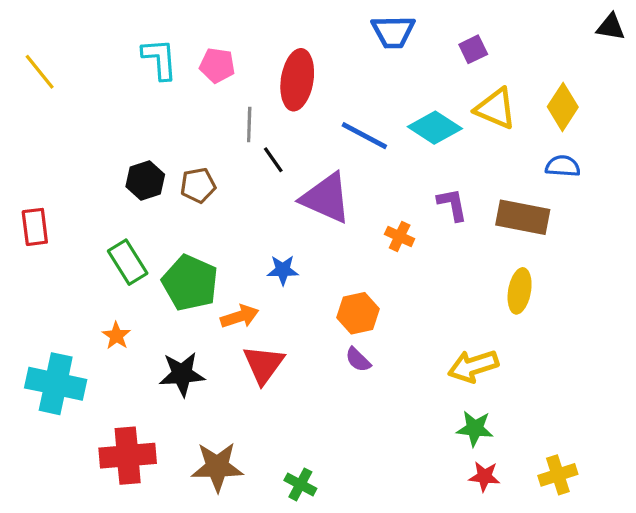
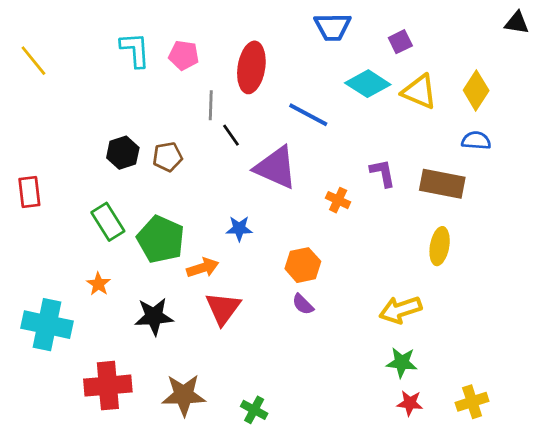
cyan diamond: (435, 128) -> (368, 84), moved

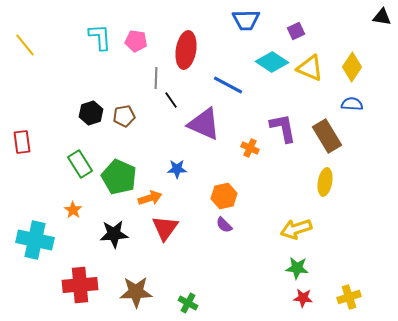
purple L-shape: (383, 173) -> (283, 128), size x1.4
brown rectangle: (442, 184) -> (327, 136), turned 48

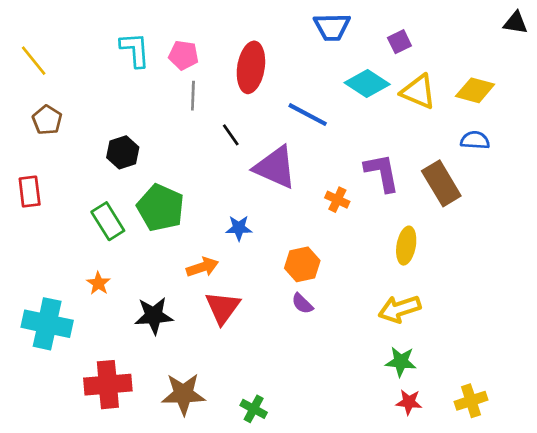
yellow diamond: (352, 67) -> (475, 90), turned 72
gray line: (156, 78) -> (193, 96), moved
brown pentagon: (124, 116) -> (47, 120), moved, turned -30
green pentagon: (119, 177) -> (161, 208), moved
yellow ellipse: (325, 182) -> (406, 246), moved

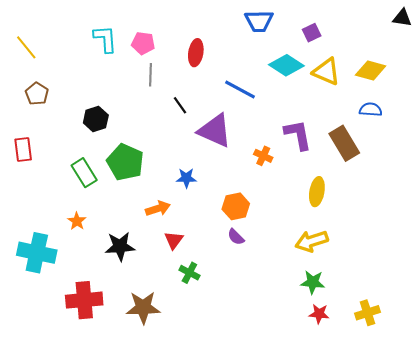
red ellipse: (251, 67) -> (196, 53), size x0.7
red triangle: (223, 308) -> (174, 240), size x0.7
green cross: (254, 409) -> (189, 273), moved

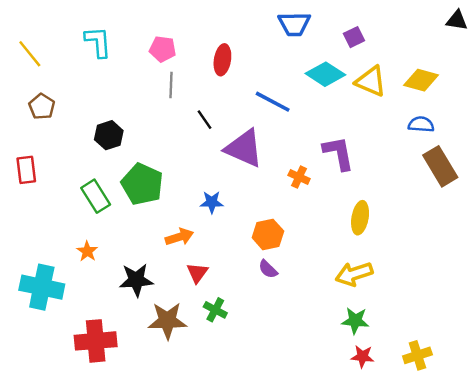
cyan L-shape: (105, 39) -> (98, 42), moved
brown rectangle: (344, 143) -> (440, 166), moved
brown star: (143, 307) -> (167, 321), moved

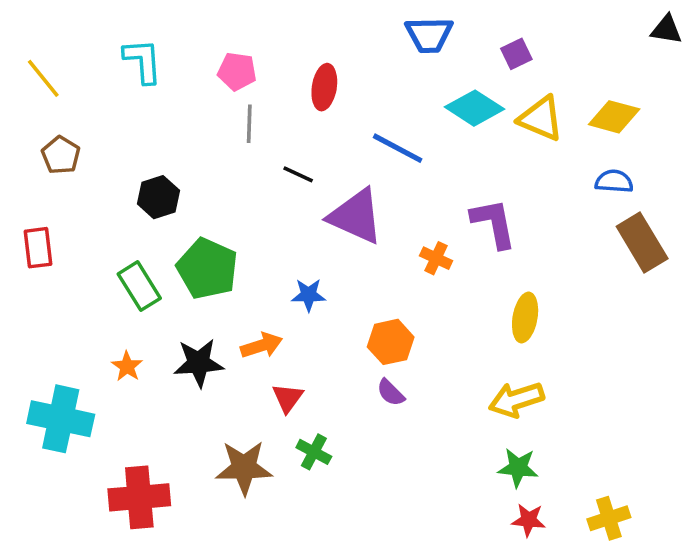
black line: (205, 120) -> (298, 174), turned -30
black star: (136, 280) -> (199, 363), moved

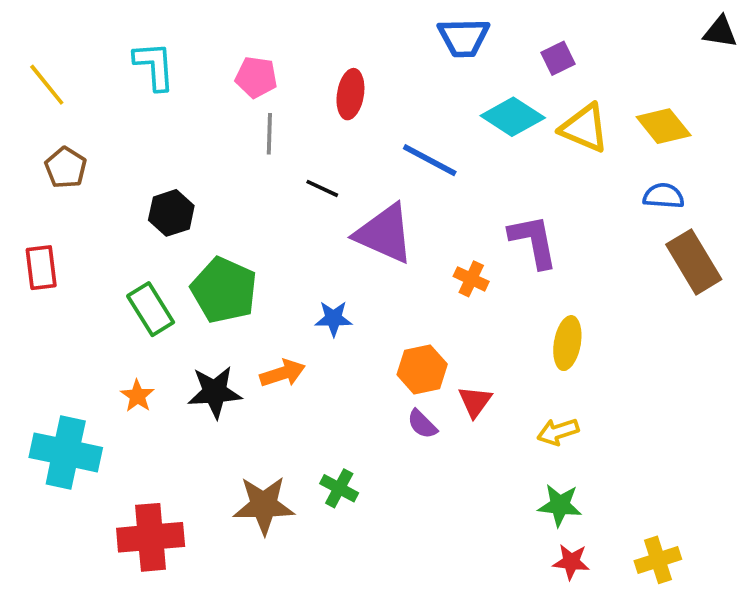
yellow diamond: (614, 117) -> (664, 126), turned 36
red triangle: (288, 398) -> (475, 402), moved
yellow arrow: (516, 400) -> (558, 432), size x0.7

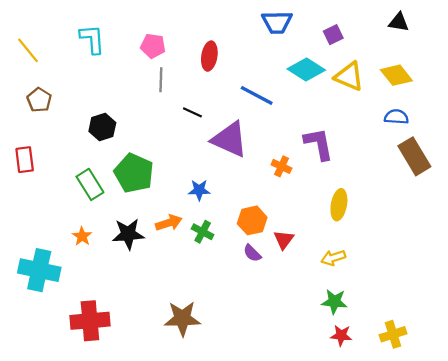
black triangle: (720, 32) -> (399, 22), moved
green cross: (339, 488) -> (203, 232), moved
brown star: (264, 505) -> (182, 319), moved

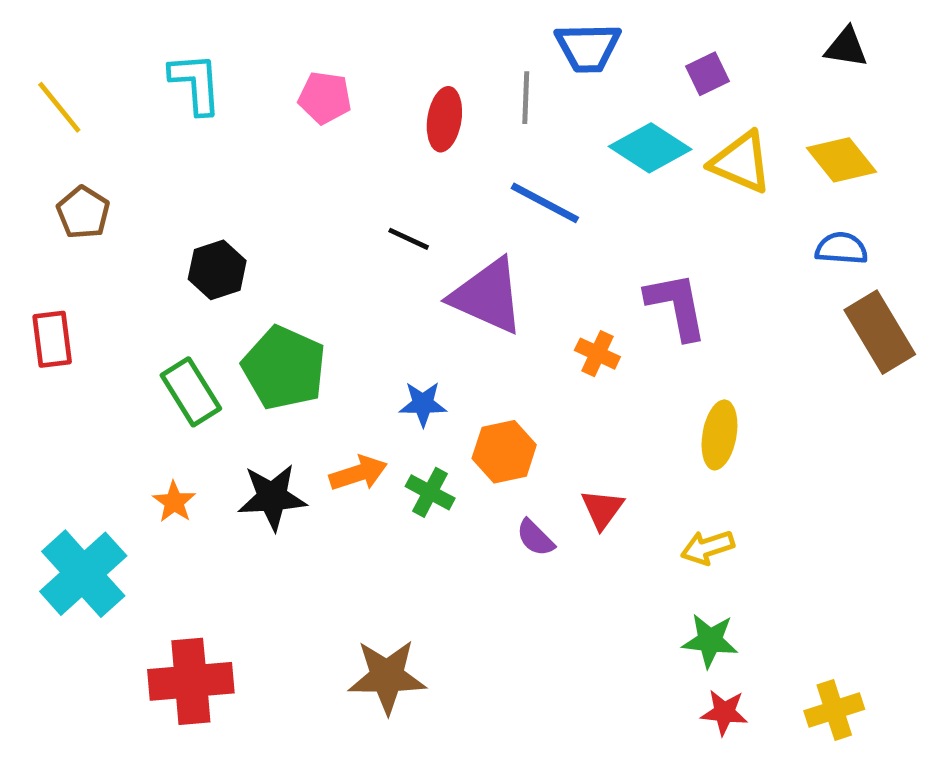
gray line: (161, 80) -> (526, 98), moved
orange hexagon: (252, 220) -> (504, 452), moved
cyan cross: (39, 270) -> (83, 574), turned 36

